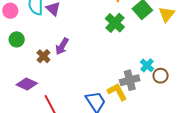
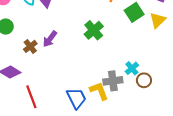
green cross: (115, 23) -> (94, 30), moved

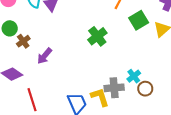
purple arrow: (50, 39) -> (45, 56), moved
brown cross: (30, 46) -> (23, 41), moved

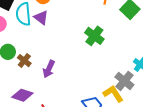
gray cross: (114, 88) -> (124, 81), turned -30

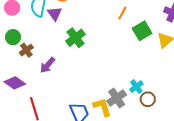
green cross: (94, 36) -> (76, 38), moved

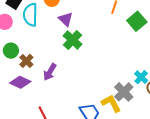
purple triangle: (55, 14) -> (66, 19), moved
purple diamond: (15, 83) -> (20, 82), moved

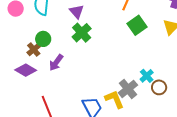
green square: (137, 21) -> (137, 25), moved
green circle: (11, 51) -> (43, 39), moved

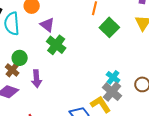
purple arrow: (56, 63) -> (37, 79), turned -30
cyan cross: (147, 76) -> (113, 77), moved

